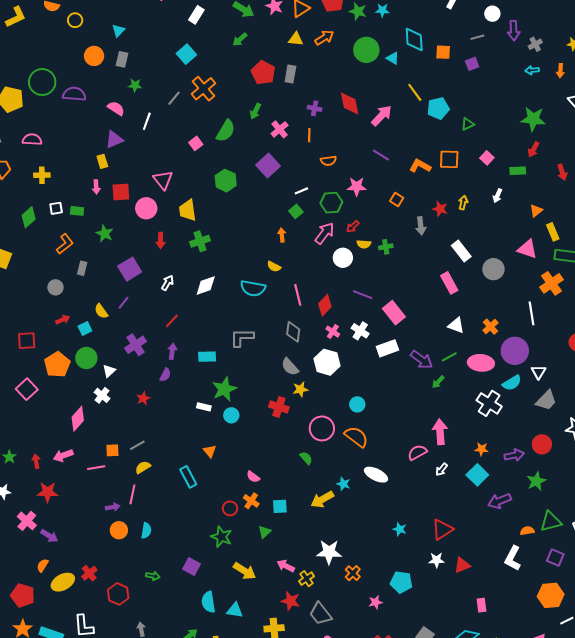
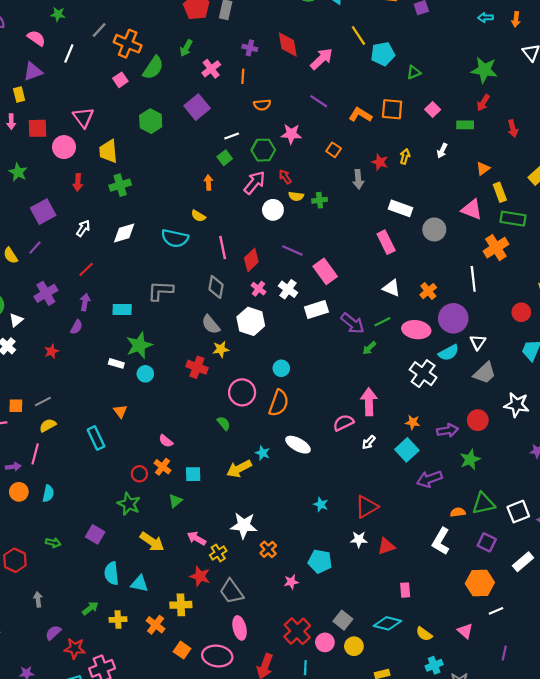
orange cross: (204, 89) -> (128, 44), moved, turned -30
red arrow: (353, 227) -> (285, 177), turned 96
white rectangle: (461, 251) -> (401, 208), turned -35
orange semicircle: (356, 437) -> (279, 403), turned 70

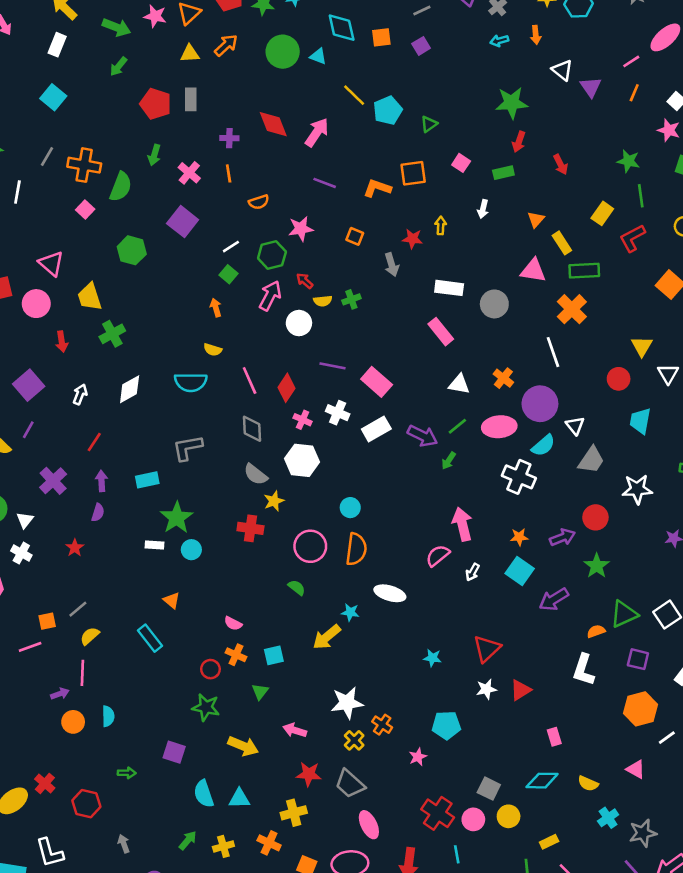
yellow cross: (218, 553) -> (354, 740), moved

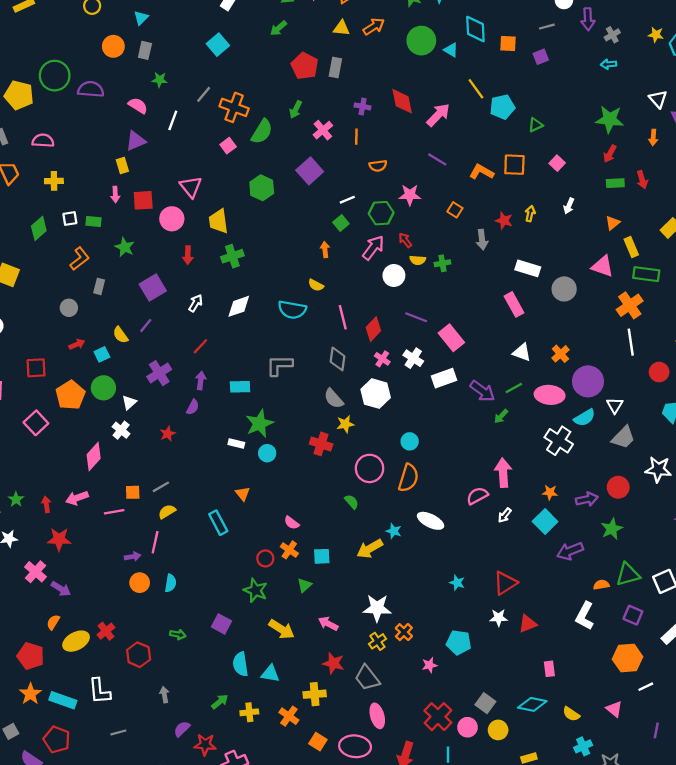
orange arrow: (536, 35) -> (653, 137), moved
green rectangle: (503, 173) -> (615, 183), moved
white line: (553, 352) -> (631, 342), moved

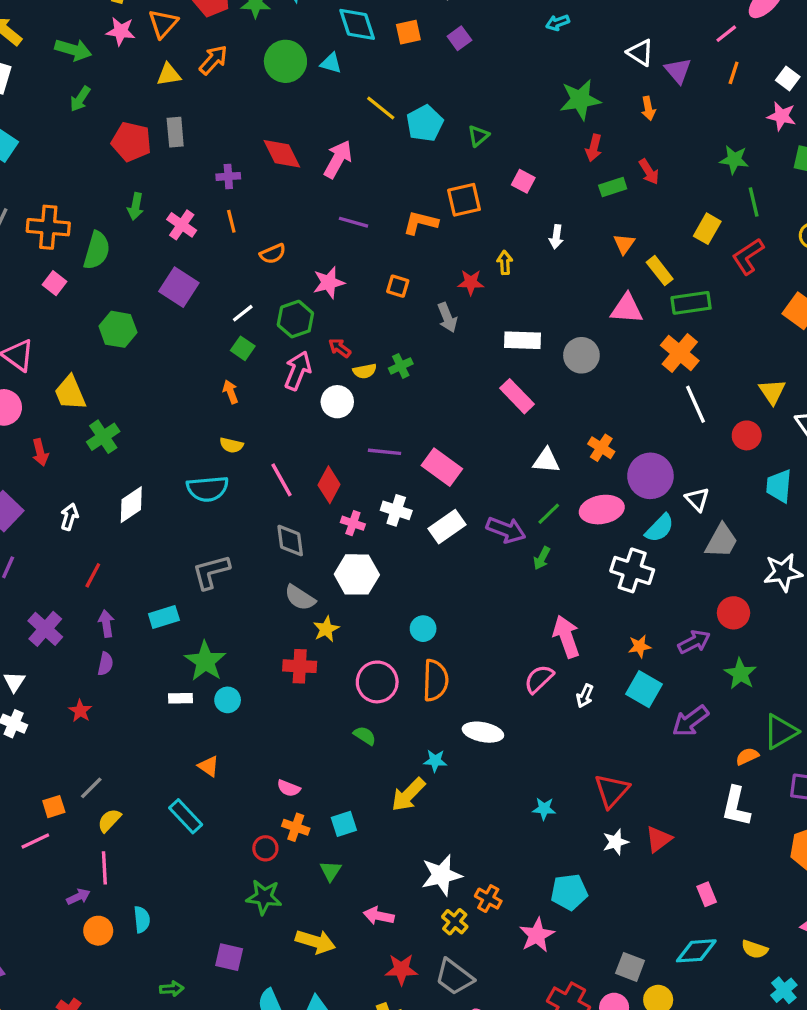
pink star: (429, 665) -> (537, 935), size x1.5

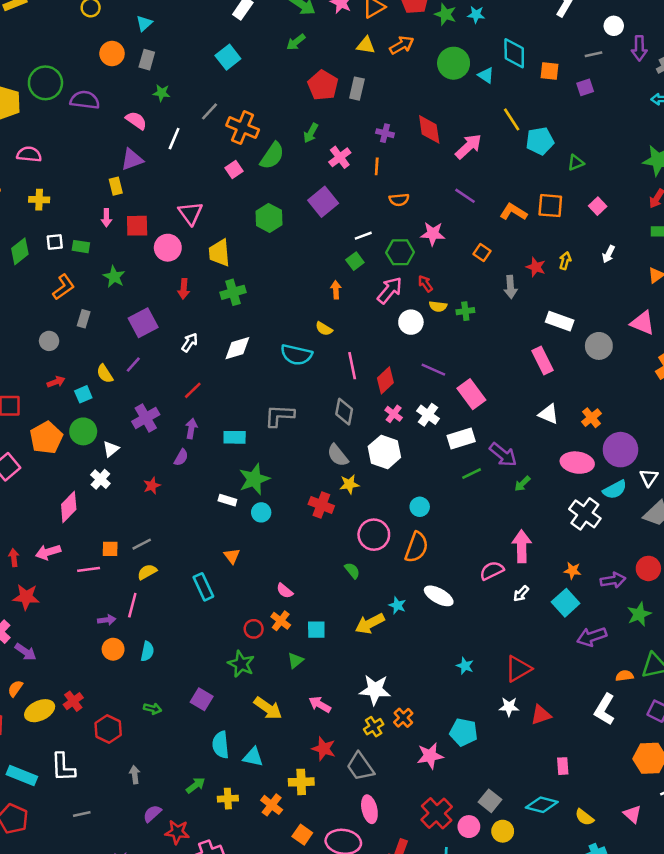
green line: (549, 514) -> (472, 474), moved

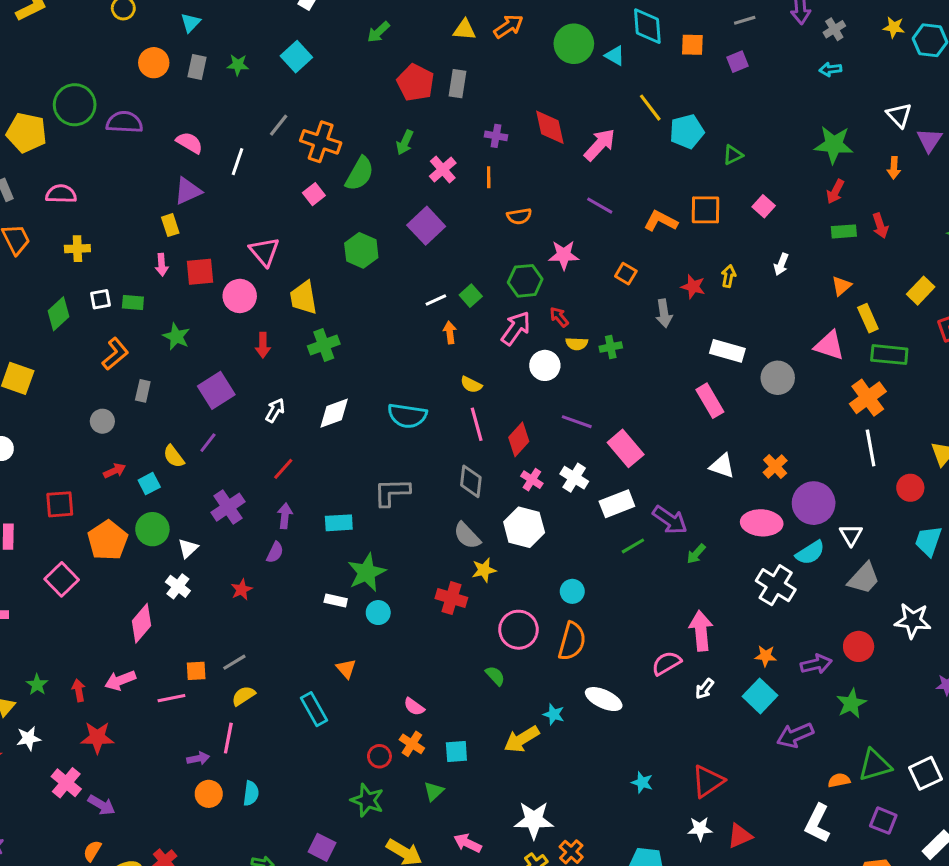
green star: (161, 93) -> (238, 65), moved
white line: (363, 236) -> (436, 300), moved
yellow semicircle: (324, 329) -> (471, 385), moved

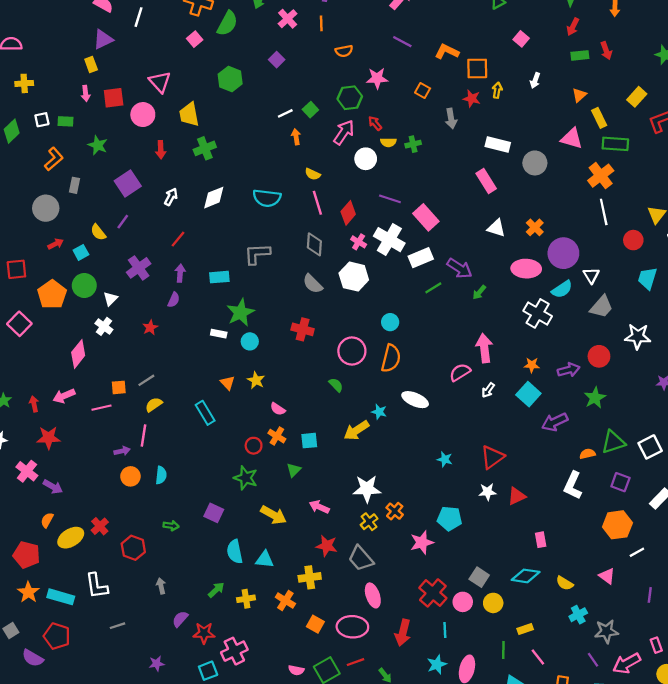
orange square: (706, 210) -> (477, 68), moved
purple square: (426, 226) -> (277, 60), size x0.6
gray circle: (102, 421) -> (46, 208), size x1.5
white cross: (574, 478) -> (389, 240), size x1.5
yellow star: (484, 570) -> (256, 380), moved, turned -30

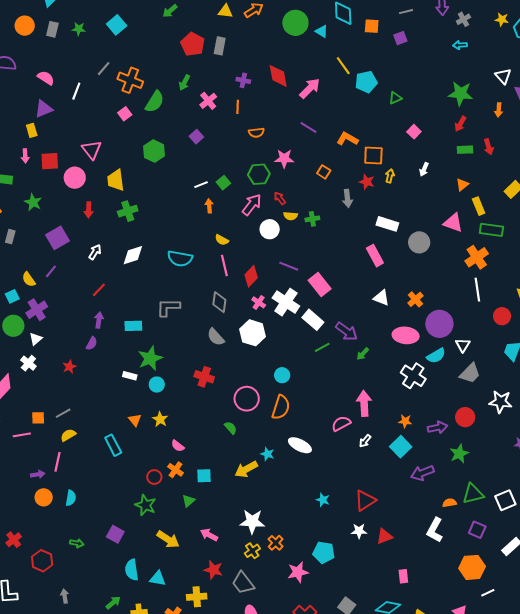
white rectangle: (421, 258) -> (313, 320), turned 60
purple cross: (139, 268) -> (37, 310), moved

